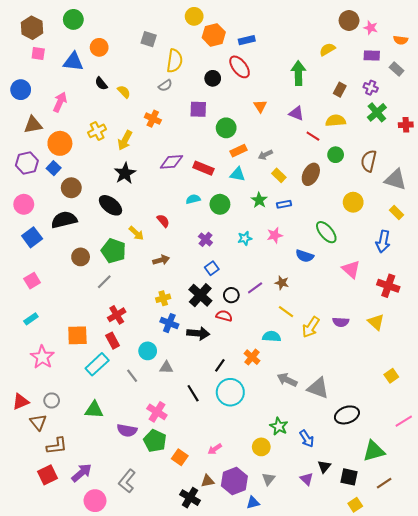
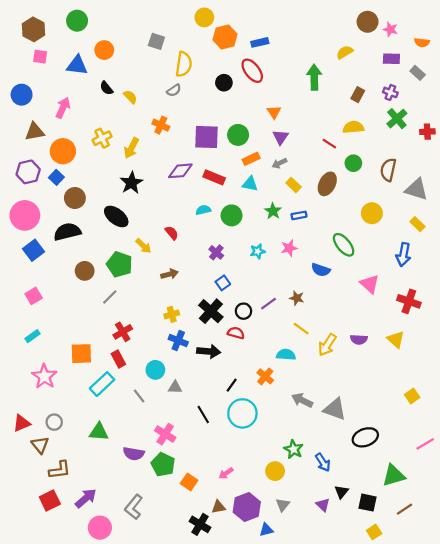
purple square: (198, 109) -> (207, 137), moved, size x1.4
purple triangle: (296, 113) -> (280, 137), moved, turned 42
pink circle: (24, 204) -> (25, 215), size x1.4

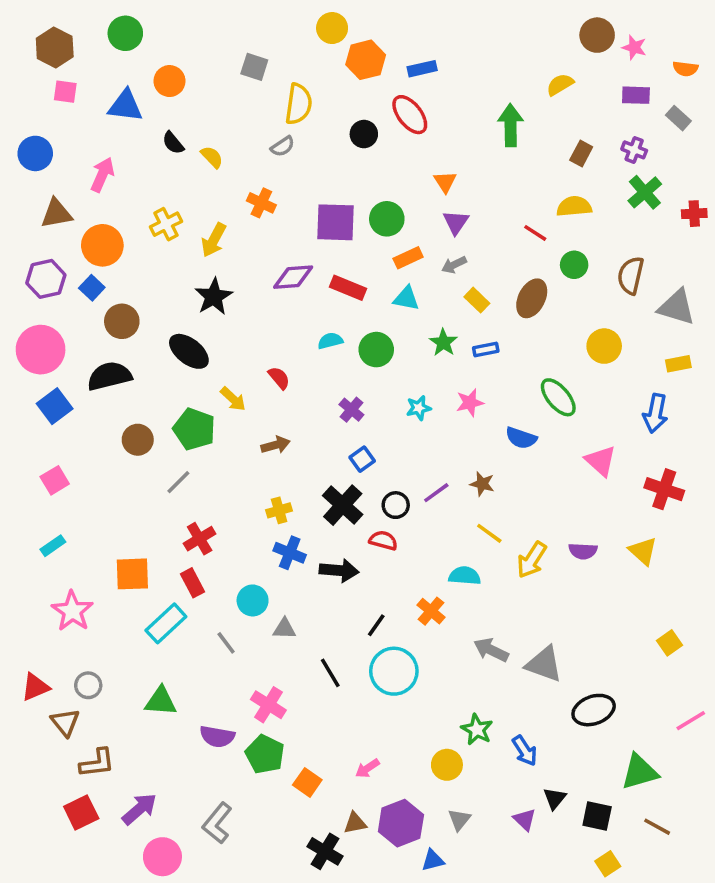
yellow rectangle: (418, 224) -> (678, 364), turned -56
brown line: (405, 509) -> (657, 827), turned 63

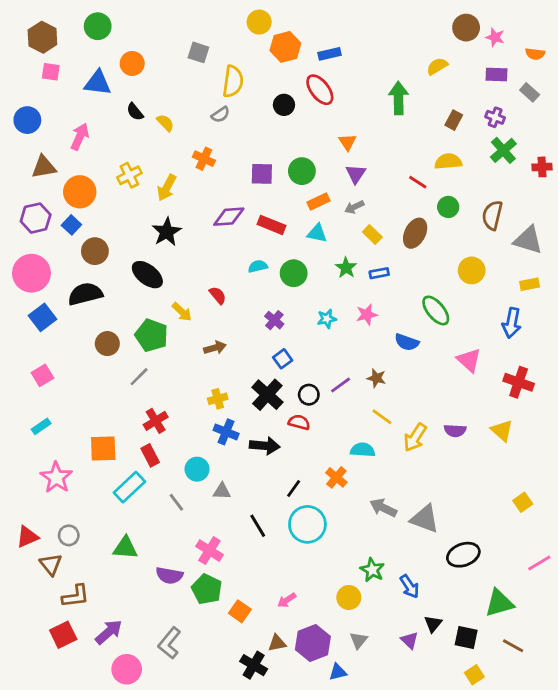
purple square: (336, 222) -> (262, 174), size x0.7

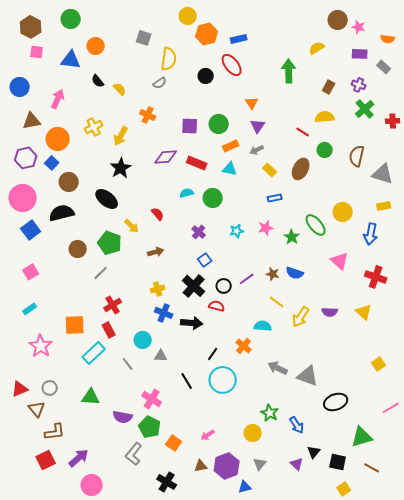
green star: (346, 268) -> (292, 237), moved
yellow circle: (472, 270) -> (343, 212), moved
blue semicircle: (407, 342) -> (295, 273), moved
gray L-shape: (169, 643) -> (134, 454), moved
black cross: (254, 665) -> (167, 482), moved

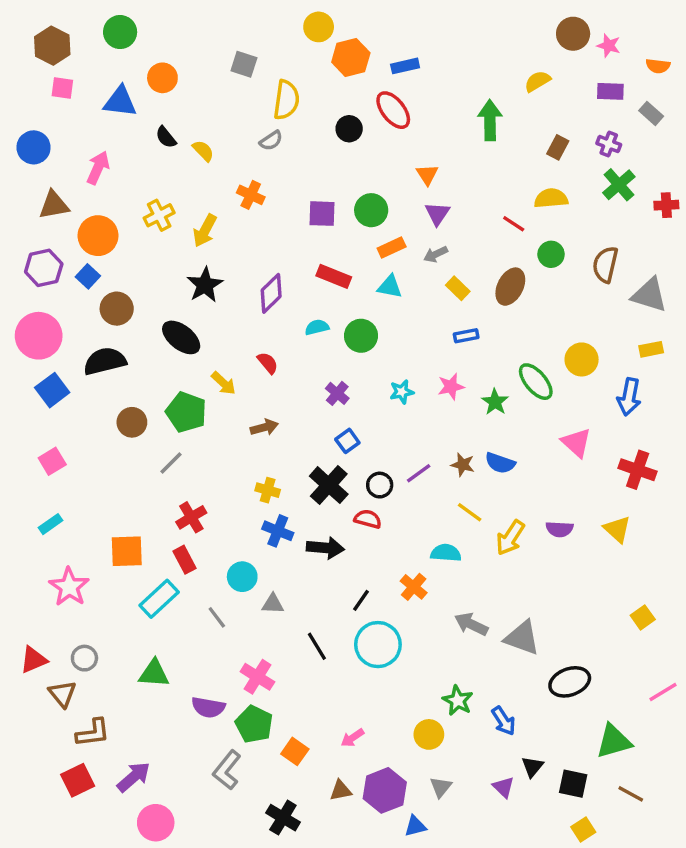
purple diamond: (166, 157) -> (271, 293), moved, turned -40
yellow cross: (158, 289) -> (268, 490), turned 32

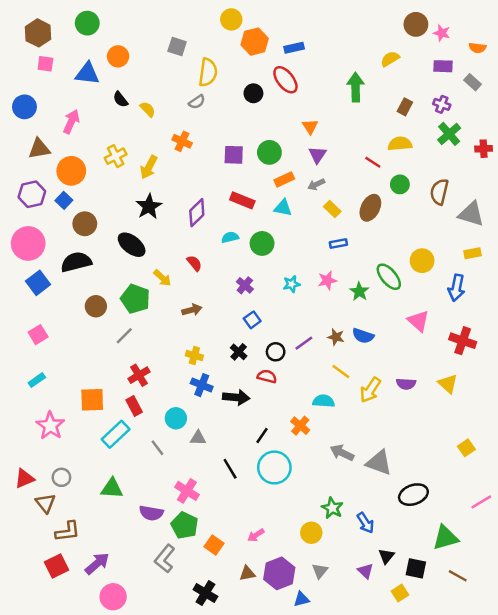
black cross: (329, 485) -> (239, 352), size x0.6
yellow square: (583, 829) -> (400, 593), moved

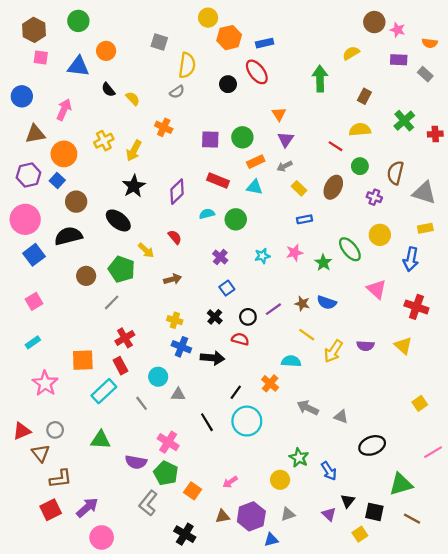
purple cross: (442, 104) -> (374, 197), moved
gray triangle: (379, 463) -> (341, 417), size x0.6
gray triangle: (320, 571) -> (288, 514), turned 32

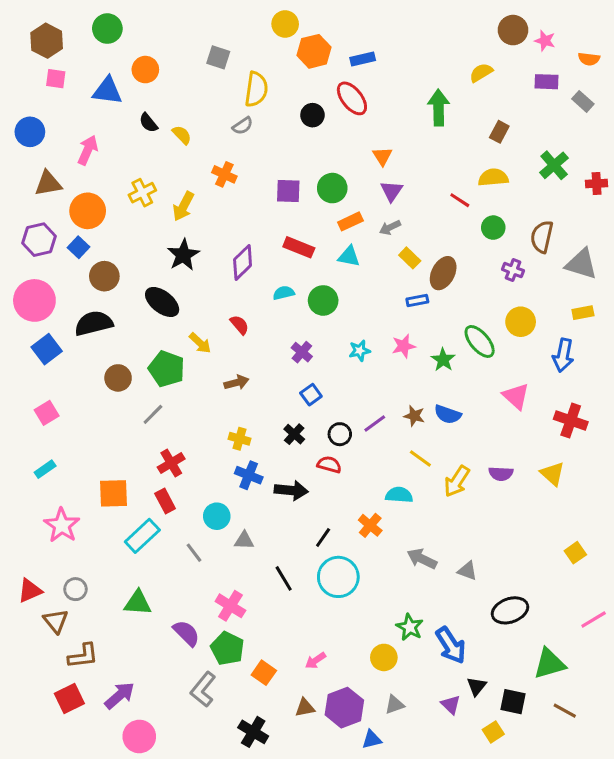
brown ellipse: (333, 187) -> (443, 273), moved
purple semicircle: (136, 462) -> (186, 633), turned -145
blue arrow: (329, 471) -> (451, 645), size x1.4

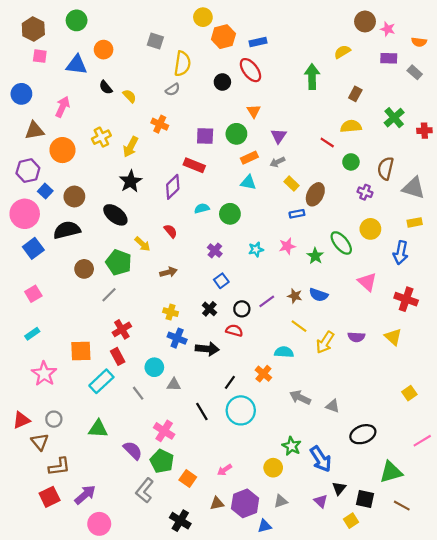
orange triangle: (382, 156) -> (254, 111), moved
blue square: (79, 247) -> (45, 191), moved
red rectangle: (299, 247) -> (194, 165), moved

